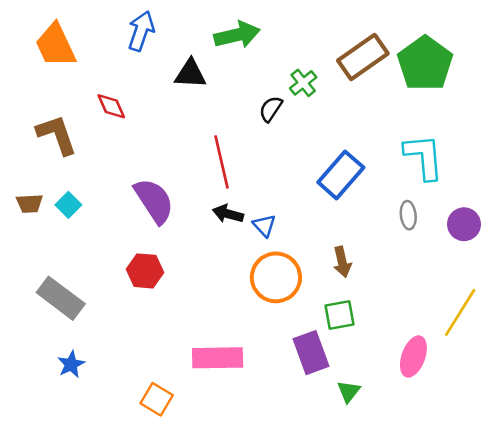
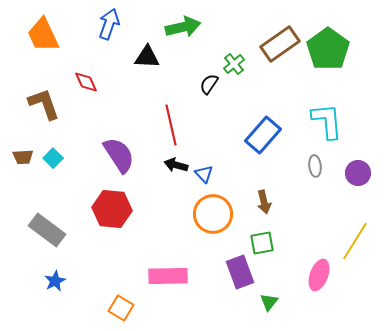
red hexagon: (145, 271) -> (112, 209), size x1.4

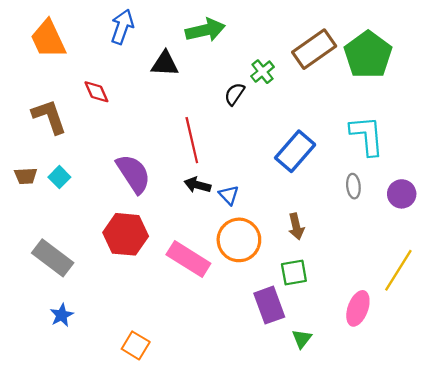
pink rectangle: (168, 276) -> (188, 259), moved, turned 33

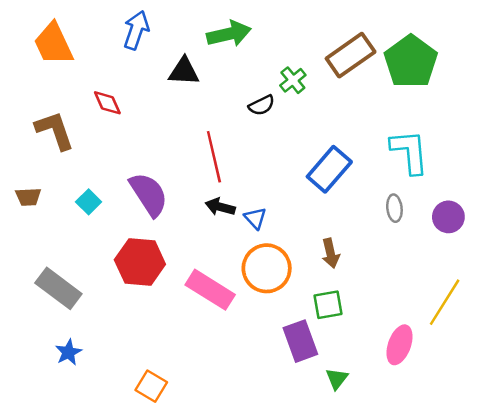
black semicircle: (234, 94) -> (262, 105), turned -150
cyan square: (59, 177) -> (89, 202), moved

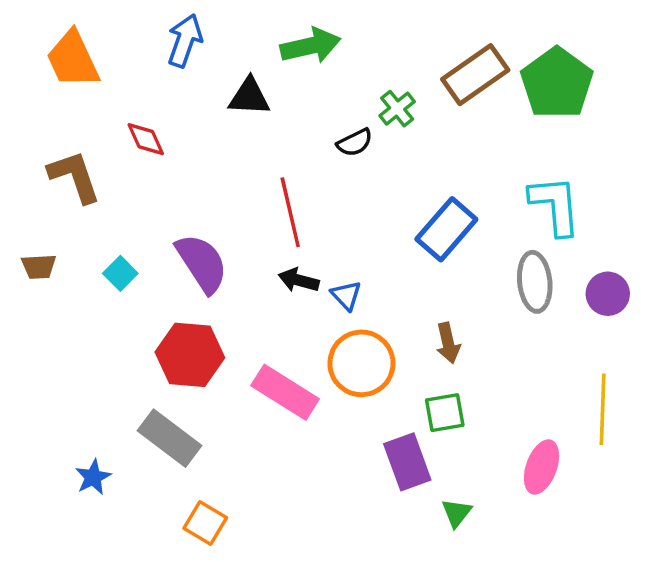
gray ellipse: (394, 208) -> (535, 282), size x1.6
gray rectangle: (58, 288) -> (170, 438), moved
yellow line: (445, 302) -> (603, 409), turned -30

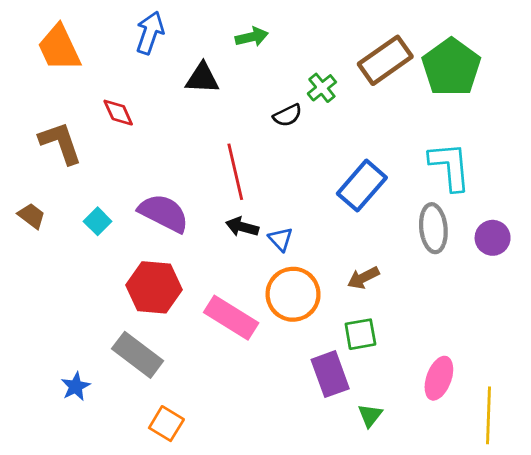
green arrow: (311, 46) -> (252, 37), size x0.7
purple semicircle: (202, 263) -> (164, 213), turned -30
brown trapezoid: (39, 267) -> (32, 216), turned -140
brown arrow: (448, 343) -> (363, 278), turned 76
yellow line: (603, 409) -> (488, 415), moved

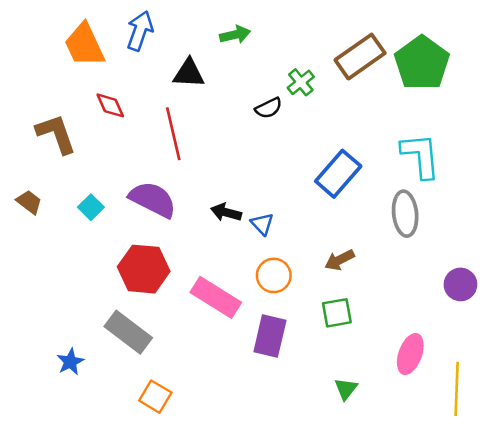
orange trapezoid: (59, 48) -> (84, 45), moved
red line: (235, 172) -> (173, 134), moved
purple circle: (493, 238) -> (460, 284), moved
orange circle: (293, 294) -> (274, 275), size x0.7
purple rectangle: (330, 374) -> (270, 336), moved, turned 33

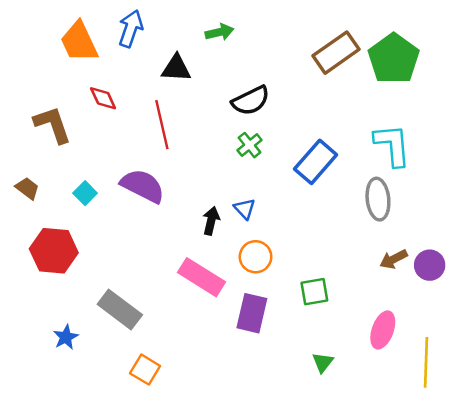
green cross: (301, 82) -> (250, 145), moved
black semicircle: (269, 108) -> (251, 101), size x1.5
black arrow: (226, 212) -> (211, 221), moved, turned 88
brown arrow: (339, 260) -> (394, 259), moved
red hexagon: (144, 269) -> (54, 251), moved

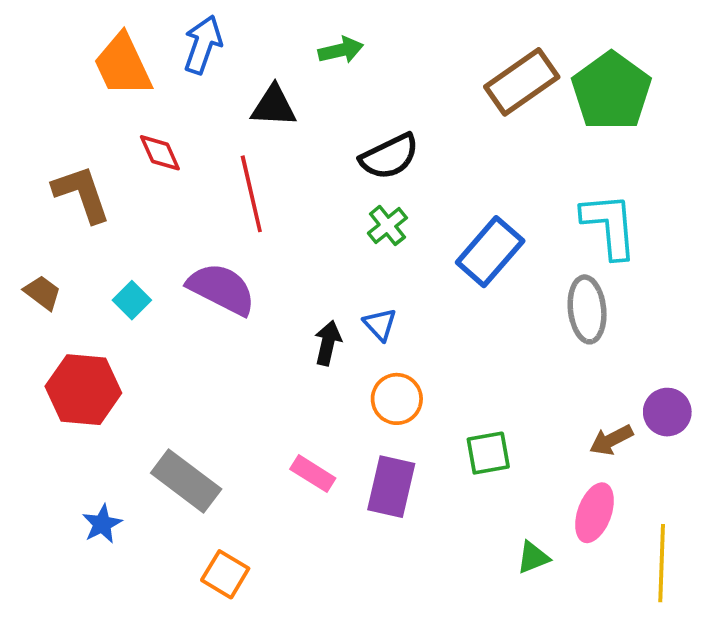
brown arrow: (394, 259) -> (611, 440), moved
pink rectangle: (201, 277) -> (313, 474), moved, size x0.6
green triangle: (323, 362) -> (533, 558), moved, turned 30

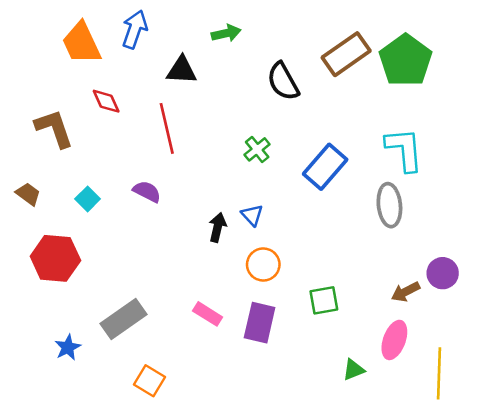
black semicircle: (389, 156) -> (283, 81), moved, turned 87
purple semicircle: (221, 289) -> (147, 192), size x0.6
gray rectangle: (186, 481) -> (123, 319), turned -72

